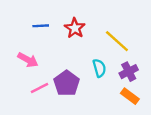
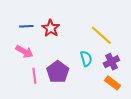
blue line: (41, 26) -> (26, 26), moved
red star: (75, 28) -> (51, 28), moved
pink line: (40, 88) -> (34, 76), turned -70

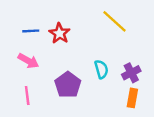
yellow line: (101, 35) -> (114, 21), moved
pink line: (34, 76) -> (27, 96), moved
orange rectangle: (112, 83) -> (132, 98), turned 63

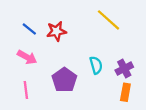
blue line: (31, 31) -> (29, 29), turned 42
red star: (59, 33) -> (56, 31), turned 30

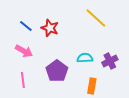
red star: (56, 31) -> (50, 28), turned 30
cyan semicircle: (96, 65) -> (85, 58), turned -77
orange rectangle: (125, 92) -> (92, 86), moved

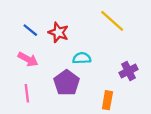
cyan semicircle: (85, 58) -> (82, 58), moved

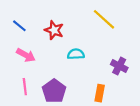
blue line: (30, 30) -> (19, 26), moved
purple cross: (128, 71) -> (119, 66), turned -35
purple pentagon: (67, 83) -> (54, 91), moved

